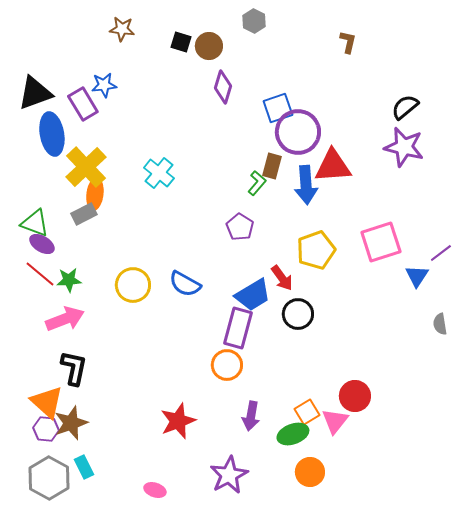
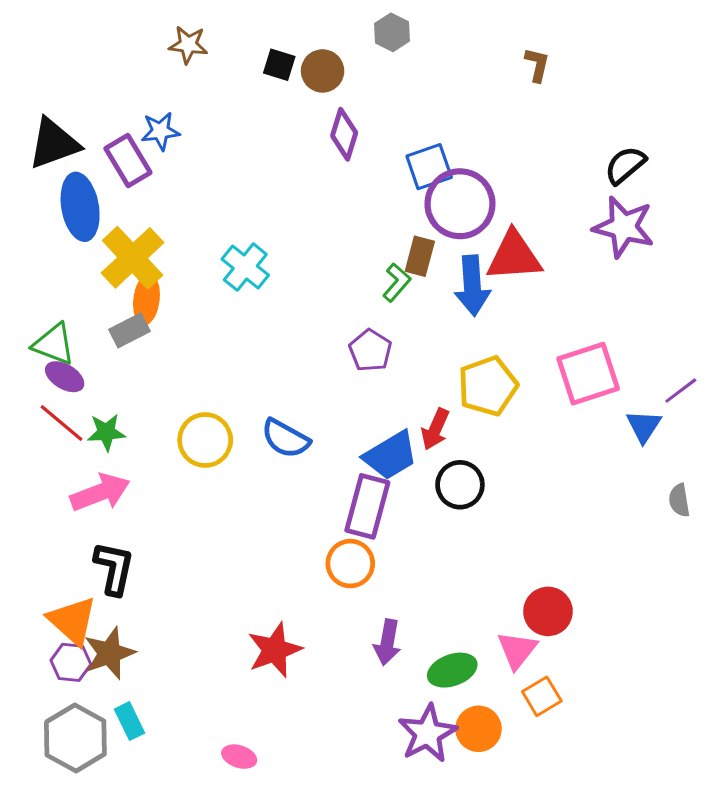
red arrow: (282, 278) -> (435, 429), turned 60
orange square: (307, 412) -> (542, 696), moved
purple star: (229, 475) -> (428, 733), moved

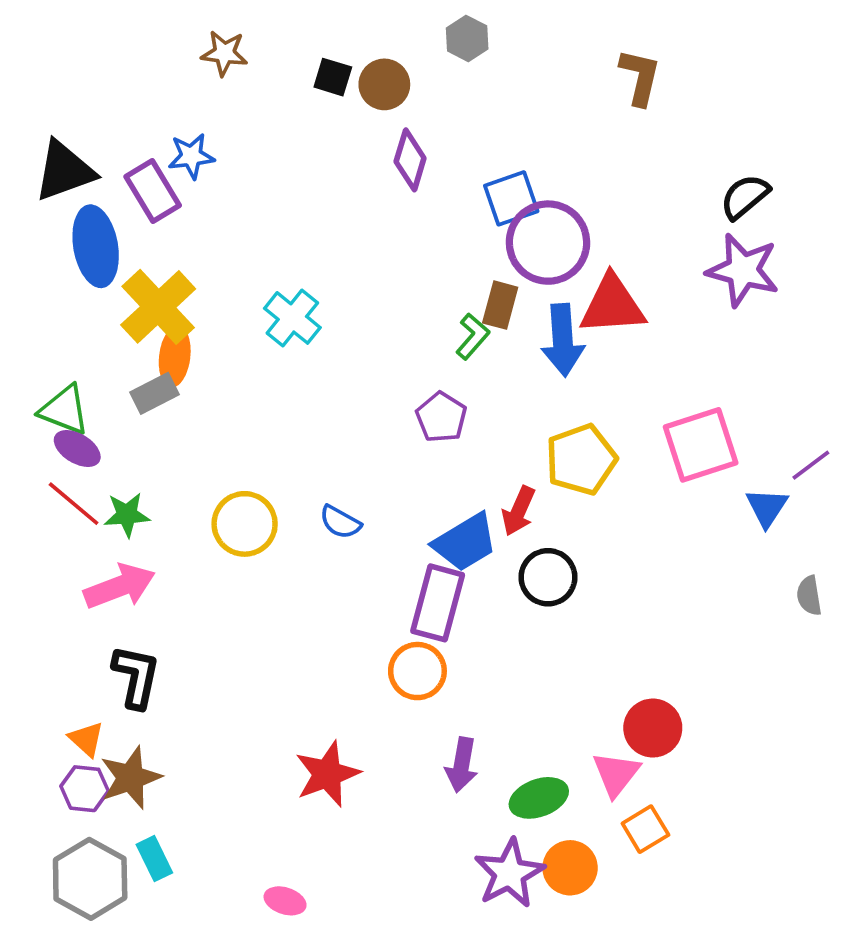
brown L-shape: (537, 65) -> (640, 77), size x1.4
blue semicircle: (285, 438) -> (340, 522), size x0.7
orange triangle: (72, 621) -> (86, 739), size x0.6

